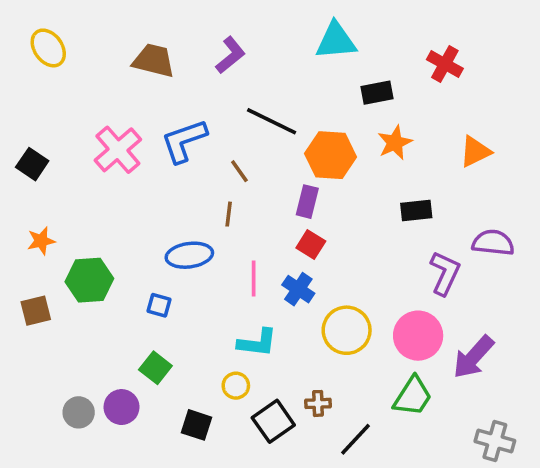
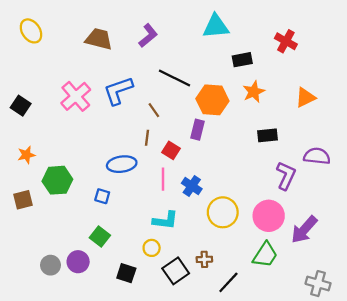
red square: (311, 244) -> (171, 150), moved

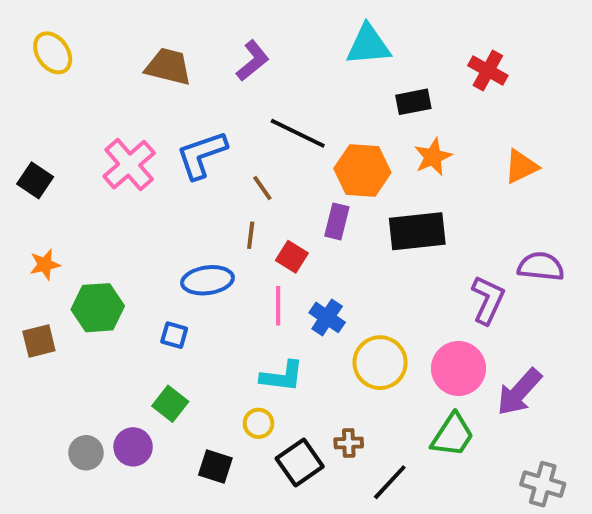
black rectangle: (267, 135) -> (417, 231), moved, size x1.6

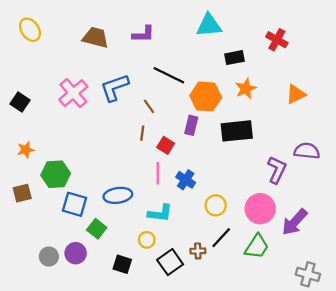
purple L-shape: (253, 61) -> (143, 34), turned 40
blue ellipse: (208, 280) -> (118, 195), moved
blue square: (174, 335) -> (74, 204), moved, size x1.6
yellow circle: (380, 363) -> (216, 205), size x0.7
black line: (390, 482) -> (221, 238), moved

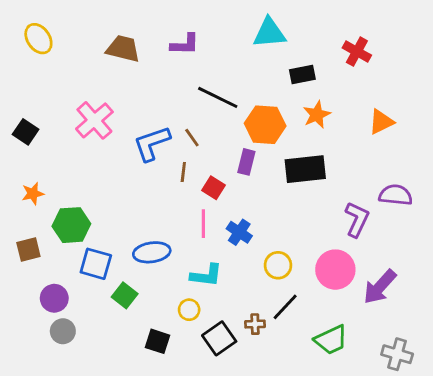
blue L-shape: (114, 88) -> (152, 143), moved
green trapezoid: (257, 247) -> (331, 340), moved, turned 32
purple circle: (76, 253) -> (54, 298), moved

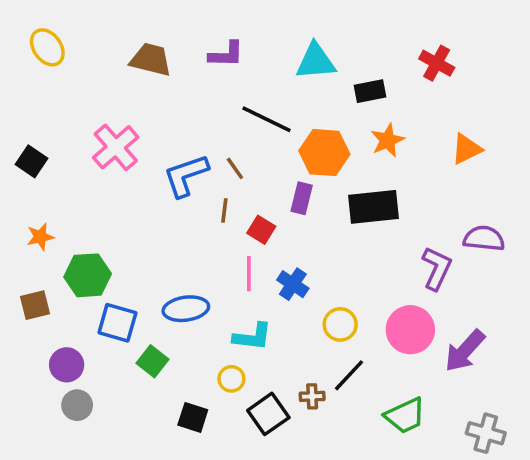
cyan triangle: (269, 33) -> (316, 61), moved

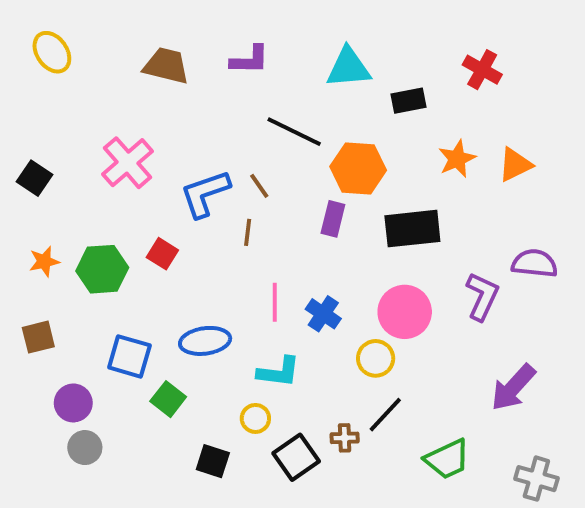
orange star: (388, 140) -> (457, 159), moved
red square: (261, 230) -> (162, 254), moved
green hexagon: (88, 275) -> (102, 269), moved
pink circle: (410, 330) -> (405, 312), moved

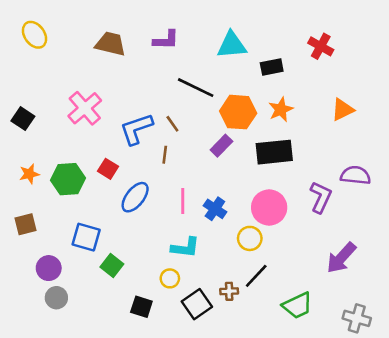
orange star: (457, 159) -> (281, 110), moved
purple rectangle: (333, 219) -> (221, 146), turned 30
blue ellipse: (205, 341) -> (135, 197), moved, turned -44

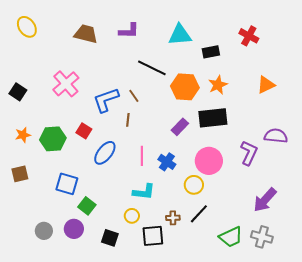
purple rectangle: (221, 146) -> (180, 127), moved
purple circle: (49, 268) -> (74, 229), moved
brown cross: (229, 291) -> (173, 218), moved
black square: (197, 304) -> (153, 236), turned 30
gray cross: (357, 318) -> (262, 237), moved

